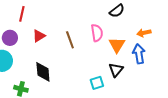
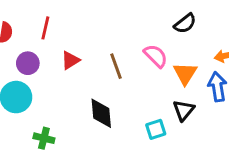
pink semicircle: (97, 33) -> (156, 56), turned -36
black diamond: (43, 72) -> (101, 113), moved

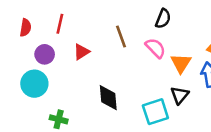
black semicircle: (185, 24) -> (163, 19), moved, turned -30
brown line: (116, 66) -> (121, 36), moved
cyan square: (156, 129) -> (155, 112), size x1.5

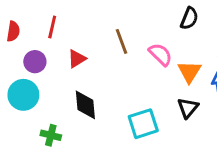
black semicircle: (163, 19) -> (189, 18), moved
black diamond: (108, 98) -> (85, 105), moved
cyan square: (155, 112) -> (143, 124), moved

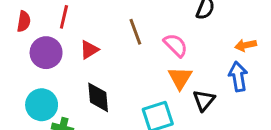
purple circle: (35, 62) -> (46, 53), size x1.4
orange triangle: (189, 72) -> (180, 78), moved
cyan circle: (23, 95) -> (42, 105), moved

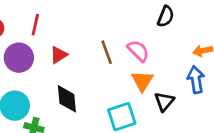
brown line: (135, 32) -> (107, 52), moved

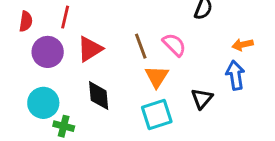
red triangle: (59, 55) -> (90, 49), size x1.4
orange triangle: (142, 81) -> (157, 77), moved

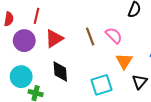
orange triangle: (157, 77) -> (124, 61), moved
black triangle: (202, 98) -> (140, 82), moved

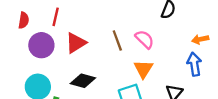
orange triangle: (124, 61) -> (143, 69), moved
black diamond: (60, 71) -> (83, 81), turned -70

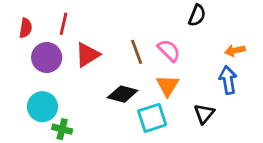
black diamond: (83, 81) -> (123, 94), moved

